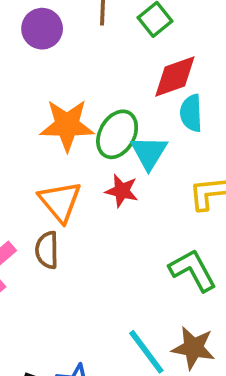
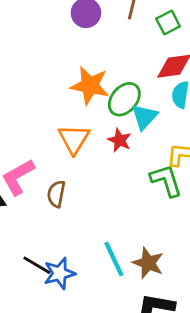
brown semicircle: (47, 250) -> (56, 194), moved
green L-shape: (193, 270) -> (166, 180), moved

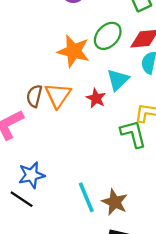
green ellipse: (124, 99) -> (108, 36), moved
brown semicircle: (56, 194) -> (34, 96), moved
blue star: (59, 273) -> (31, 175), moved

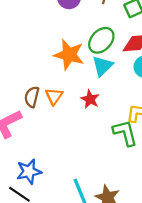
cyan triangle: (118, 80) -> (102, 66), moved
orange triangle: (58, 95) -> (54, 96), size x0.7

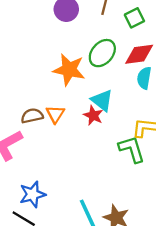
cyan triangle: (102, 66) -> (102, 100), moved, turned -35
brown semicircle: (32, 97) -> (32, 116), turned 66

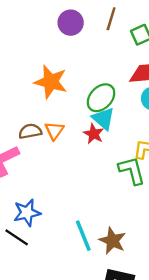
green ellipse: (102, 53) -> (101, 98), moved
orange star: (69, 70) -> (51, 82), moved

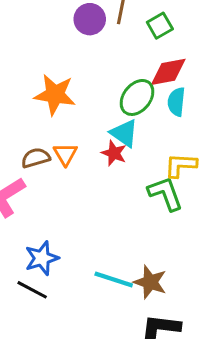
purple circle: (71, 23) -> (90, 19), moved
green ellipse: (101, 98) -> (137, 97), moved
cyan line: (83, 236) -> (114, 279), turned -44

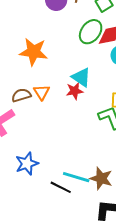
green ellipse: (137, 97) -> (91, 32), moved
red star: (114, 153) -> (75, 91), turned -30
black line: (32, 290) -> (61, 187), moved

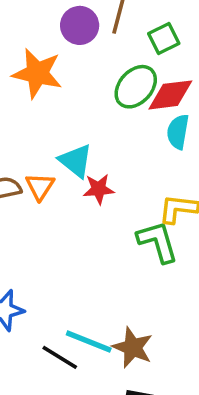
orange star: (34, 52) -> (37, 73), moved
cyan triangle: (81, 77) -> (76, 161), moved

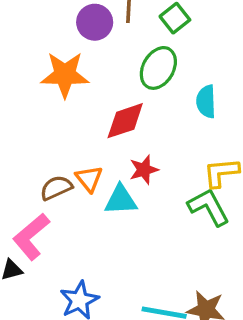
red diamond: (170, 95) -> (125, 121), moved
cyan triangle: (76, 161) -> (121, 200), moved, turned -30

